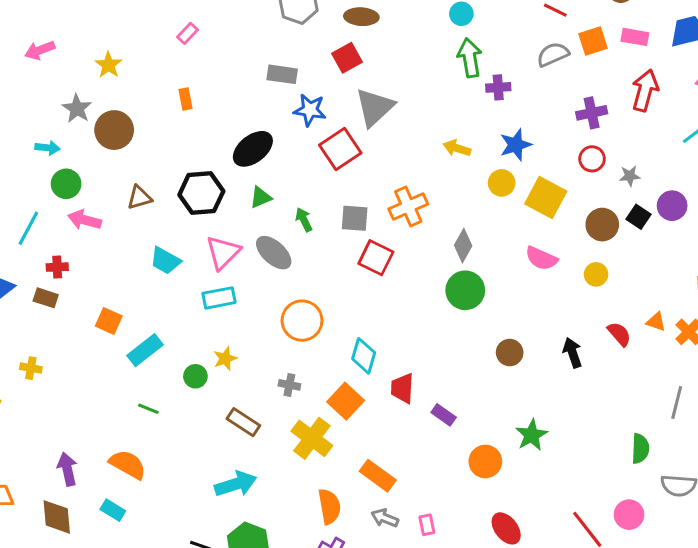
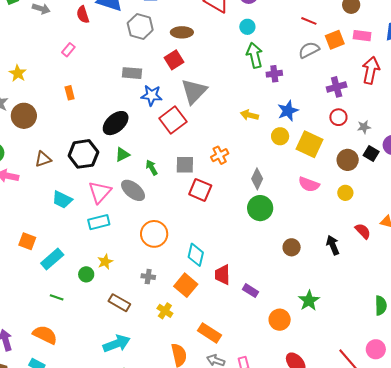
orange cross: (408, 207) -> (220, 155), size x0.7
yellow cross: (312, 438) -> (165, 311), size x0.6

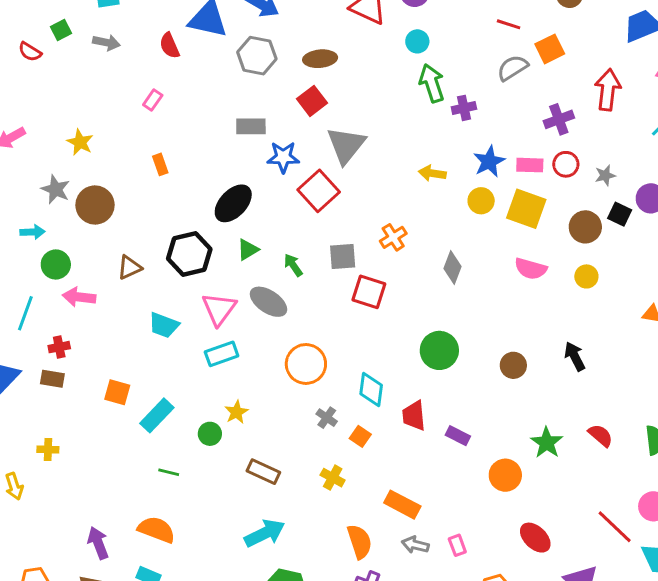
pink rectangle: (362, 36) -> (530, 165), moved
green circle: (260, 208) -> (439, 350), moved
red semicircle: (363, 231) -> (601, 435), moved
gray cross: (148, 277) -> (327, 418), moved, turned 32
orange square: (186, 285) -> (360, 436), size x0.6

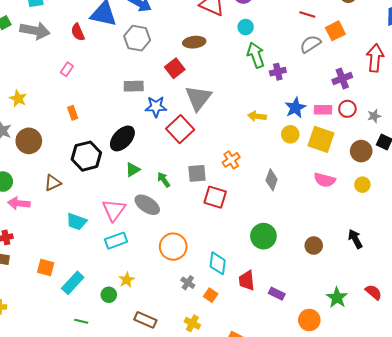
gray arrow: (106, 42) -> (35, 31), size x1.6
brown ellipse: (320, 59) -> (194, 42), moved
black hexagon: (189, 254) -> (86, 156), moved

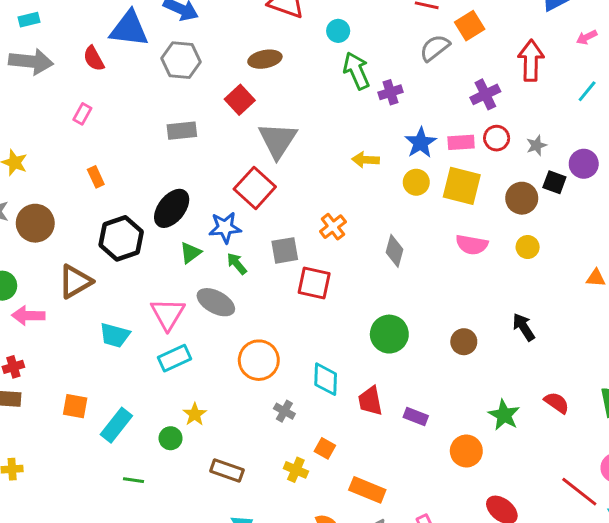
blue star: (156, 107) -> (225, 228), moved
brown triangle: (53, 183) -> (75, 281), size x1.4
orange square: (211, 295) -> (325, 448), moved

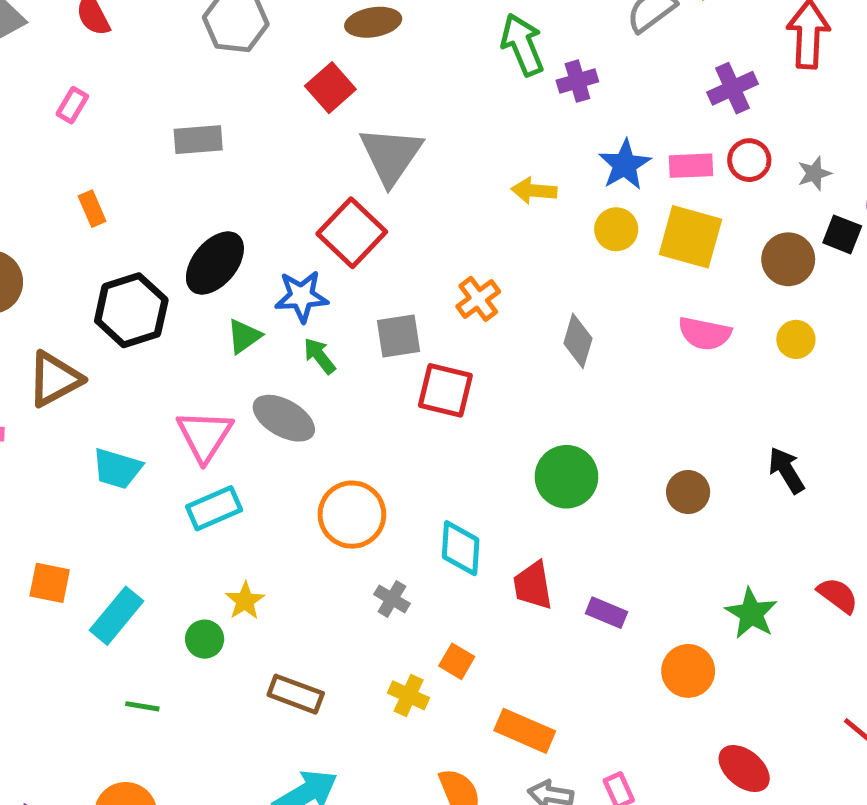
gray rectangle: (182, 131) -> (198, 140), moved

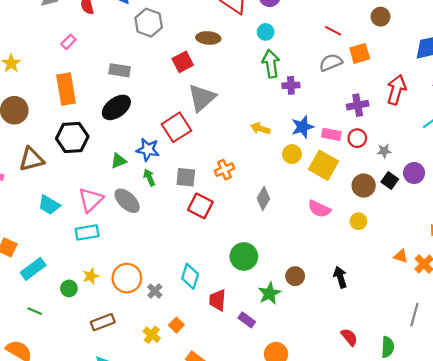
orange rectangle: (92, 209) -> (66, 89), size x2.0
black ellipse: (215, 263) -> (116, 107), moved
orange circle: (352, 515) -> (127, 278), moved
green star: (751, 613) -> (269, 293), moved
brown rectangle: (296, 694) -> (103, 322), turned -55

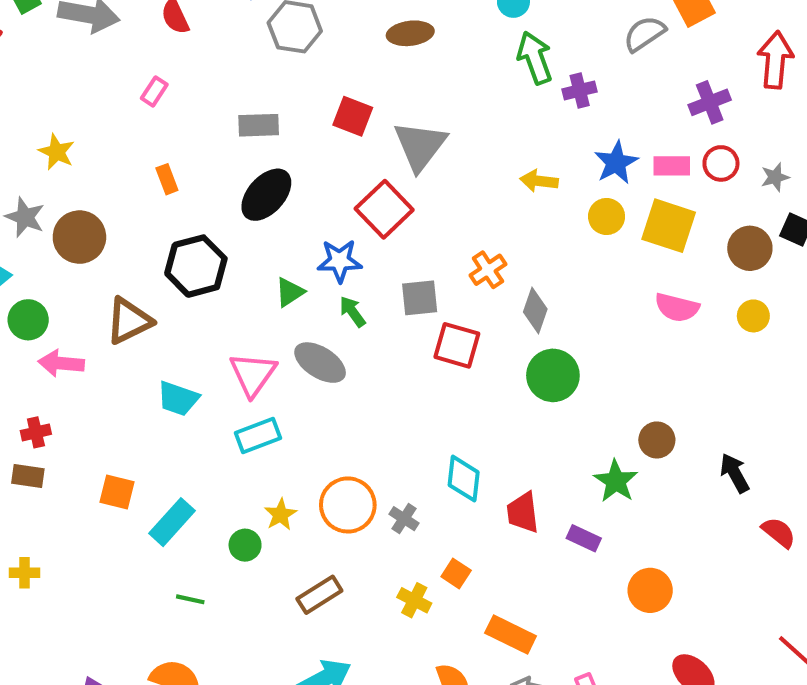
red square: (183, 62) -> (353, 116), moved, turned -30
orange rectangle: (66, 89) -> (167, 179), size x0.5
gray diamond: (263, 199) -> (535, 311), moved
green circle: (244, 256) -> (553, 375), moved
black arrow: (340, 277) -> (735, 473), moved

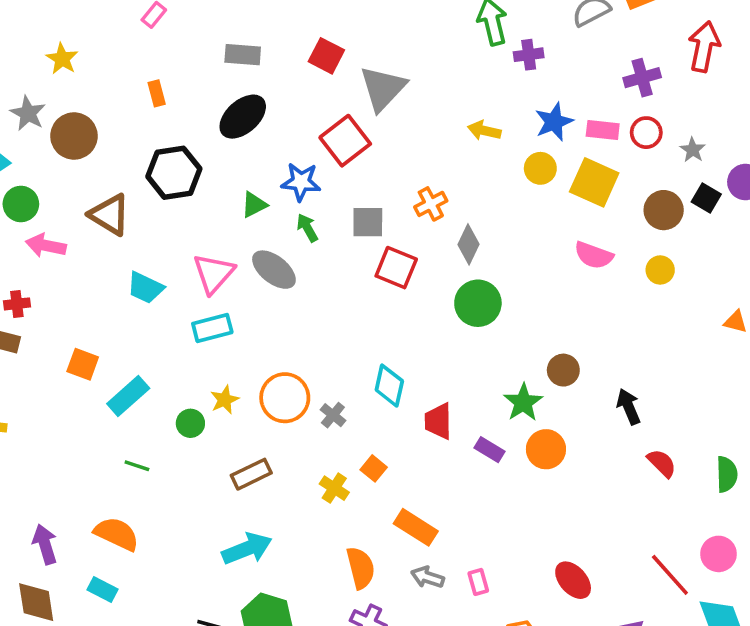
gray star: (775, 177) -> (693, 150), turned -30
brown triangle: (129, 321) -> (110, 215), turned 51
orange circle: (650, 590) -> (546, 449), moved

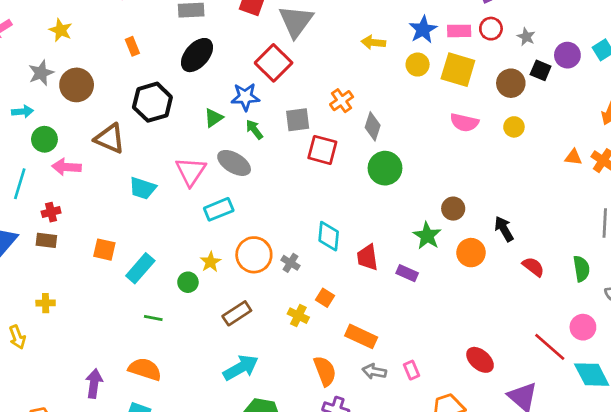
gray star: (28, 113) -> (41, 73), turned 30
cyan rectangle: (212, 328) -> (219, 209), moved
orange circle: (546, 449) -> (471, 253), moved
purple arrow: (45, 544) -> (94, 384), turned 32

